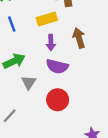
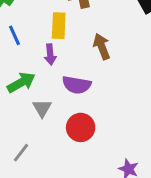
yellow rectangle: (47, 19) -> (59, 26), turned -66
purple arrow: (51, 43) -> (50, 54), moved

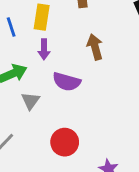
yellow rectangle: (59, 26) -> (42, 17), moved
red circle: (81, 127) -> (65, 142), moved

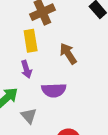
yellow rectangle: (42, 17) -> (31, 41), moved

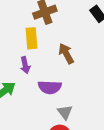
gray triangle: (29, 116) -> (65, 112), moved

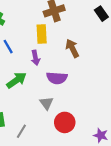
gray triangle: (65, 112) -> (47, 103), moved

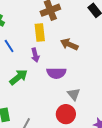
brown arrow: (72, 48) -> (69, 44), turned -36
gray triangle: (47, 103) -> (74, 94), moved

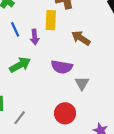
purple arrow: (35, 55) -> (35, 37), moved
gray triangle: (74, 94) -> (82, 83), moved

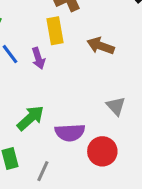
green arrow: (20, 65) -> (30, 118), moved
purple semicircle: (62, 67) -> (70, 133), moved

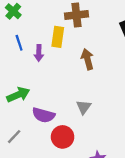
brown arrow: (101, 46) -> (87, 59), turned 36

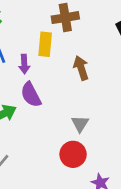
purple semicircle: (43, 115) -> (31, 95), moved, turned 50
red circle: (63, 137) -> (73, 154), moved

